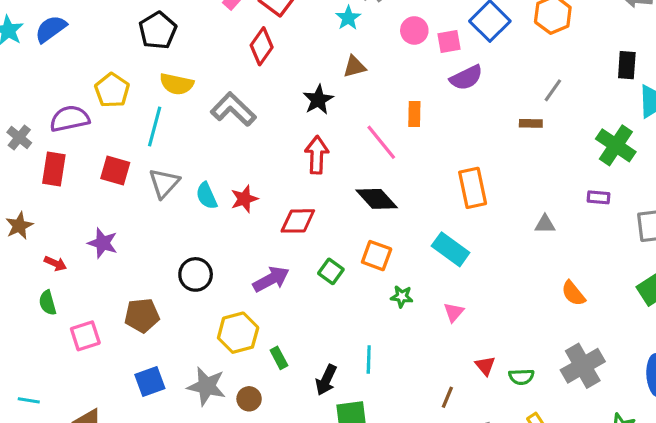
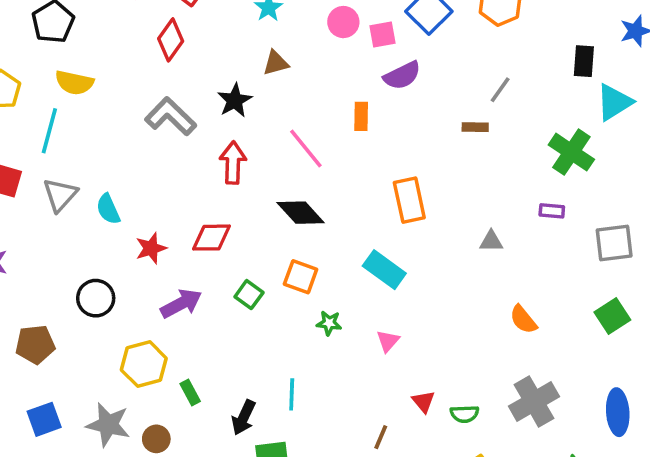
gray L-shape: (233, 109) -> (171, 116), moved
orange rectangle: (414, 114) -> (361, 116), moved
red star: (244, 199) -> (151, 248), moved

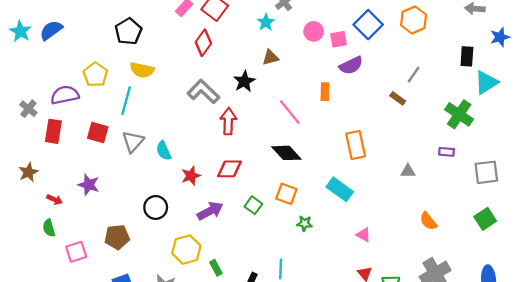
brown rectangle: (475, 127) -> (398, 98), turned 35
red arrow: (233, 163) -> (228, 121), moved
pink triangle: (388, 341) -> (364, 235), moved, turned -42

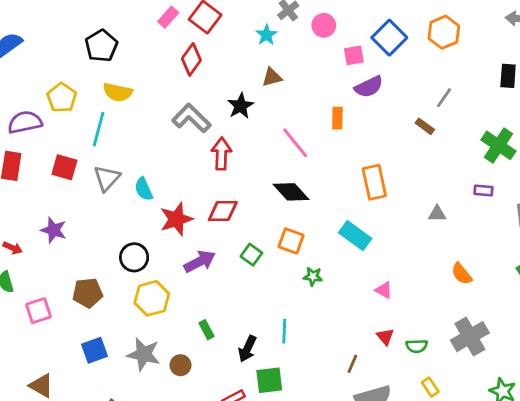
pink circle: (314, 31) -> (324, 25), moved
red star: (191, 176) -> (176, 219), size x1.4
yellow hexagon: (186, 250) -> (152, 298), moved

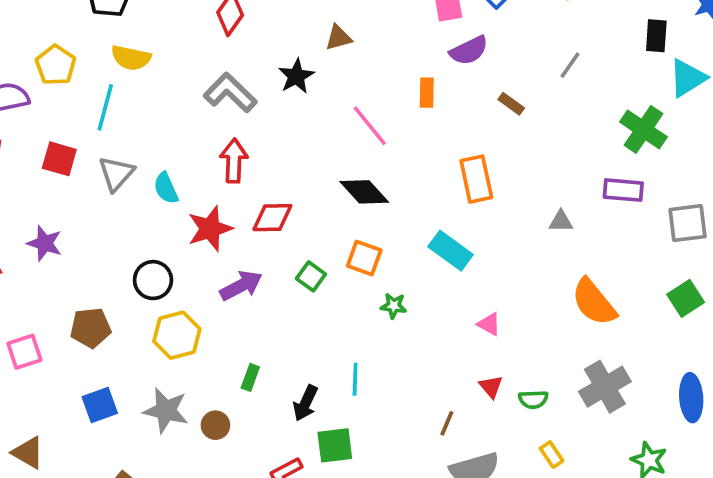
brown rectangle: (425, 126) -> (511, 104), moved
red arrow: (221, 154) -> (234, 161), moved
purple rectangle: (483, 190) -> (623, 190), size x1.5
orange semicircle: (462, 274) -> (594, 302), size x1.6
green rectangle: (206, 330) -> (250, 377), turned 48

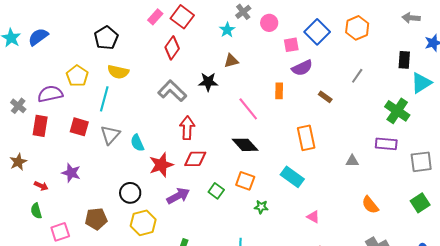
black star: (296, 76) -> (208, 82), turned 30
red arrow: (234, 161) -> (187, 128), moved
orange semicircle: (594, 302) -> (370, 205), size x0.7

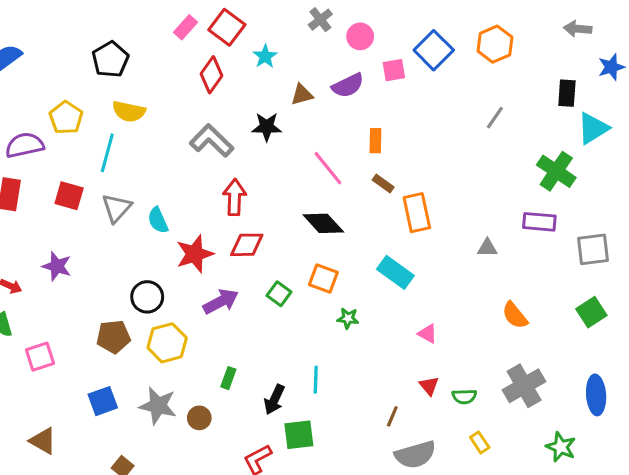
cyan star: (227, 30) -> (265, 56), moved
purple semicircle: (302, 68) -> (348, 85), moved
brown rectangle: (325, 97) -> (383, 183), moved
brown pentagon: (96, 219) -> (113, 337), moved

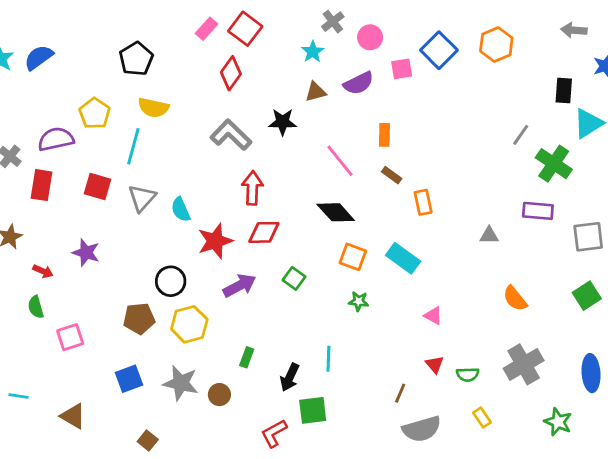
cyan star: (265, 56) -> (313, 52), moved
gray line: (495, 118) -> (521, 135), moved
orange rectangle: (417, 213) -> (423, 202), size x0.7
orange square: (323, 278) -> (353, 257), moved

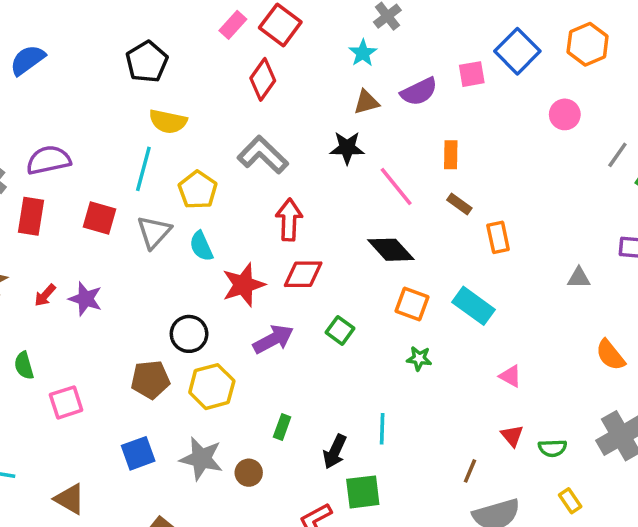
pink circle: (370, 37) -> (565, 114), moved
yellow pentagon: (95, 113) -> (198, 190), moved
black star: (283, 122) -> (347, 148), moved
red arrow: (43, 271) -> (45, 295), moved, turned 108

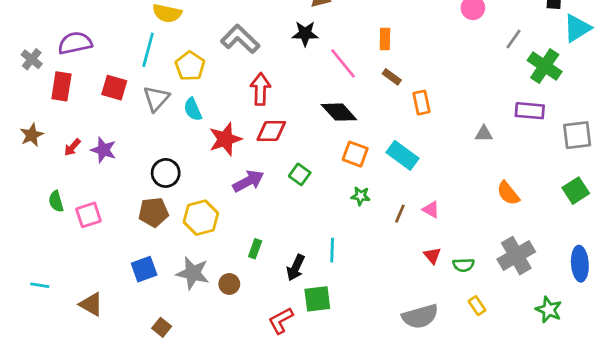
black circle: (189, 334) -> (166, 173), moved
pink square: (66, 402) -> (89, 215), moved
brown line: (470, 471) -> (400, 214), moved

